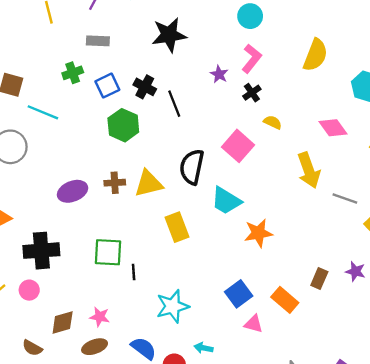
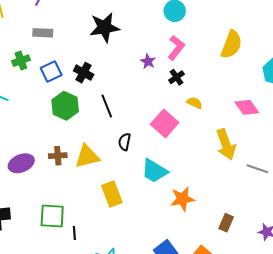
black line: (174, 104) -> (107, 106), moved
black semicircle: (192, 167) -> (125, 142), size x0.6
brown rectangle: (319, 278) -> (226, 223), moved

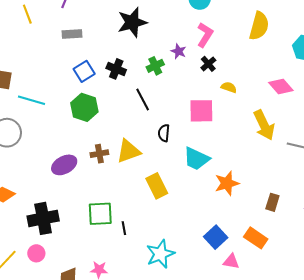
green cross: (21, 61) -> (155, 66), moved
green hexagon: (65, 106) -> (84, 107), moved
pink square: (165, 123) -> (201, 111), turned -36

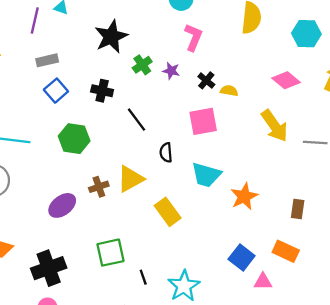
purple star: (179, 51) -> (171, 71), moved
black cross: (208, 64) -> (206, 80), moved
green cross: (155, 66) -> (142, 65), moved
blue square: (84, 71) -> (56, 91), moved
black line: (124, 228) -> (143, 277), moved

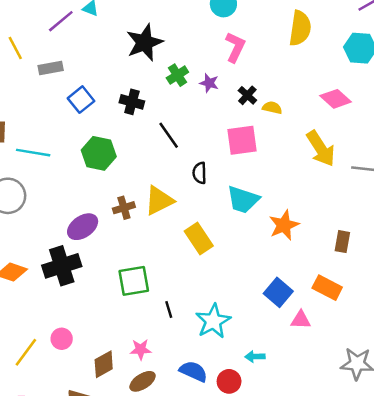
purple line: (35, 20) -> (61, 21), turned 35
gray rectangle: (47, 60) -> (51, 68), moved
black cross: (49, 268) -> (62, 266), moved

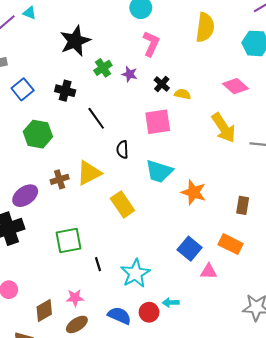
orange star: (284, 225) -> (194, 192), turned -30
red circle: (229, 381) -> (149, 312), moved

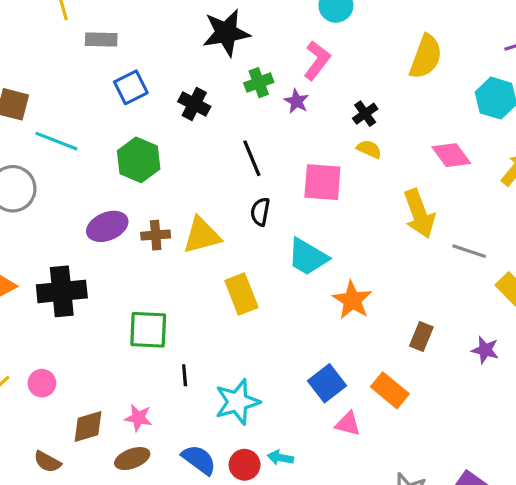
pink L-shape: (151, 44) -> (317, 60), moved
black cross: (162, 84) -> (365, 114), moved
black line: (96, 118) -> (252, 158), moved
purple ellipse: (25, 196) -> (107, 226), moved

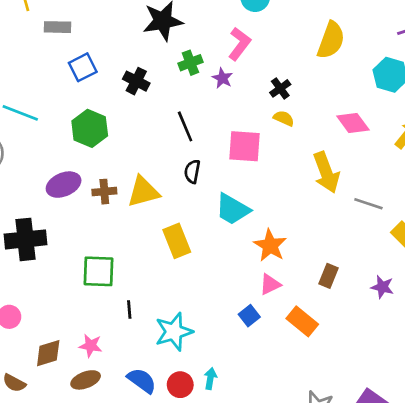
blue square: (327, 383) -> (249, 316), size x0.7
pink triangle: (348, 424) -> (270, 284), moved, turned -40
cyan arrow: (280, 458) -> (210, 379), turned 90

